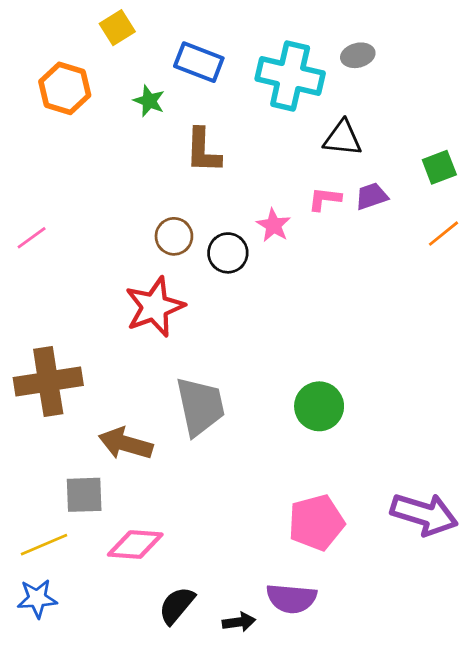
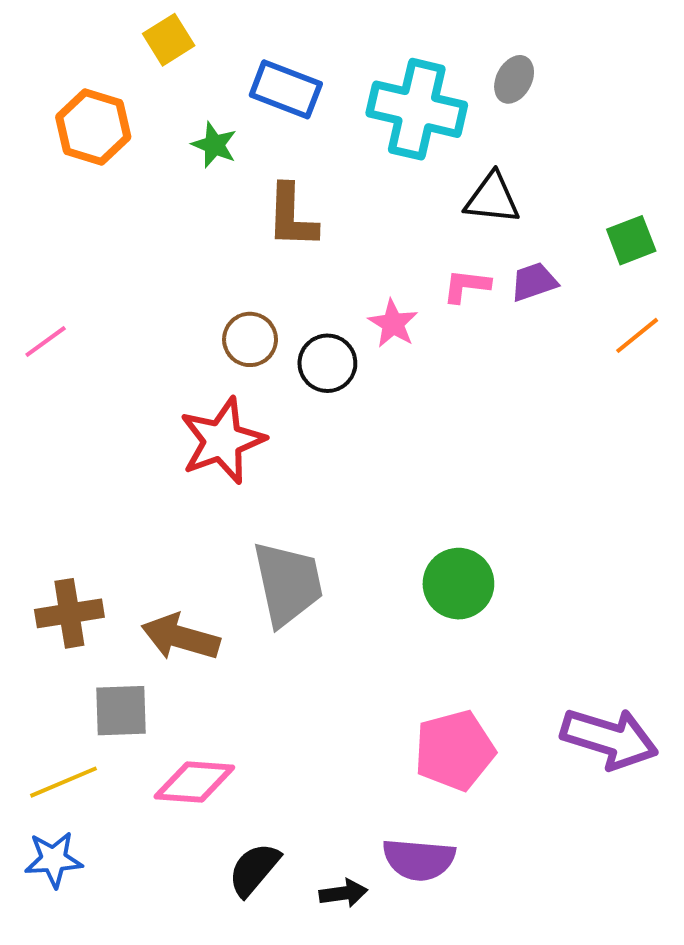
gray ellipse: (358, 55) -> (514, 79), turned -48
brown cross: (48, 381) -> (69, 613), moved, size x0.7

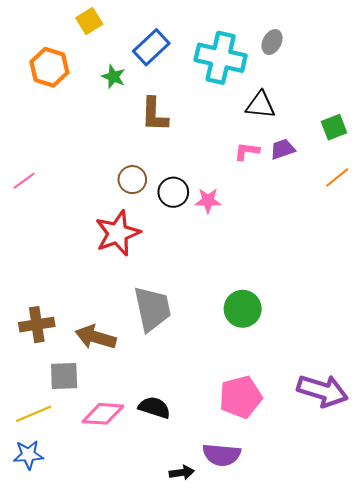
blue rectangle: (286, 89) -> (151, 47), turned -64
pink star: (393, 324) -> (208, 201), moved, turned -30
black semicircle: (254, 869) -> (154, 408), moved, turned 68

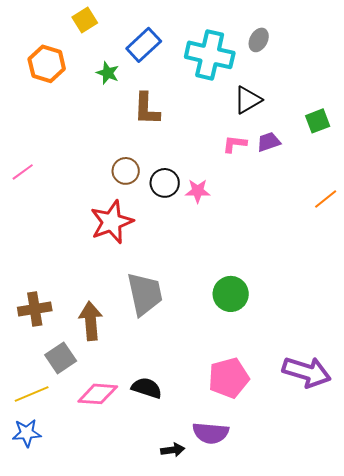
black triangle: (260, 105) -> (248, 100), turned -36
orange line: (337, 177) -> (326, 199), moved
brown arrow: (96, 337) -> (91, 321), turned 69
gray square: (64, 376) -> (61, 358), turned -32

